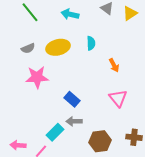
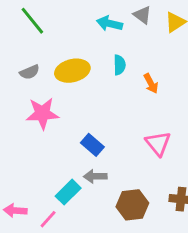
cyan arrow: (70, 14) -> (110, 24), moved
orange arrow: (114, 65) -> (151, 83), moved

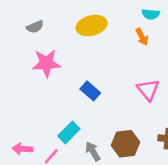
cyan semicircle: (120, 65) -> (151, 14), moved, turned 96
yellow ellipse: (72, 71) -> (92, 26), moved
gray arrow: (95, 176) -> (93, 151), moved, turned 60

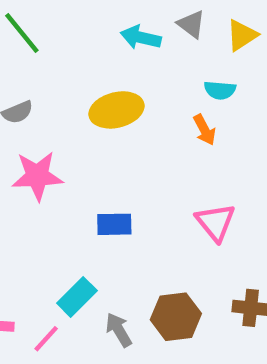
blue rectangle: (90, 91) -> (114, 224), turned -42

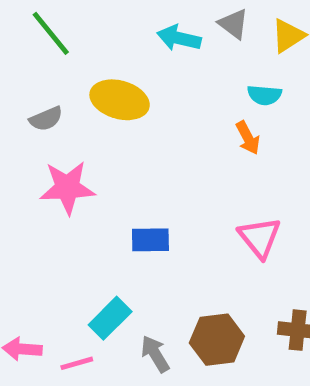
yellow ellipse: (116, 110) -> (120, 100), moved, turned 30
pink line: (46, 339) -> (77, 363), turned 32

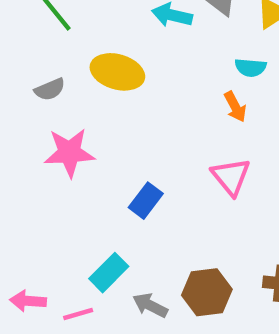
pink triangle: (260, 237) -> (231, 177), moved
blue rectangle: (150, 240) -> (146, 201), turned -52
gray arrow: (155, 354) -> (150, 305), turned -32

